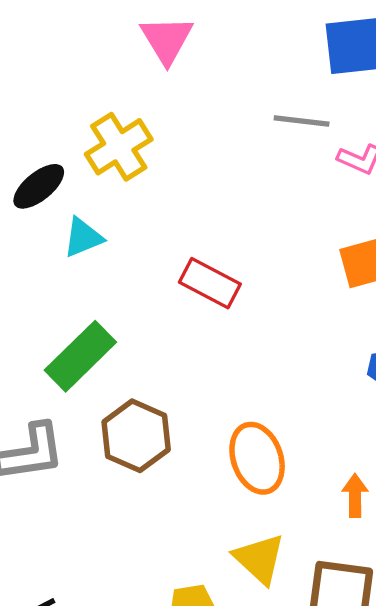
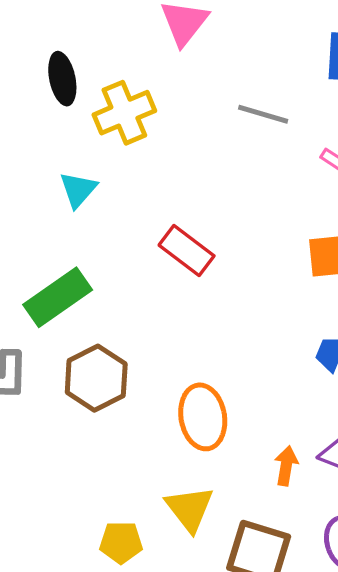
gray line: (302, 121) -> (263, 114), moved
black ellipse: (39, 186) -> (62, 79), moved, turned -72
cyan triangle: (83, 237) -> (78, 190), turned -36

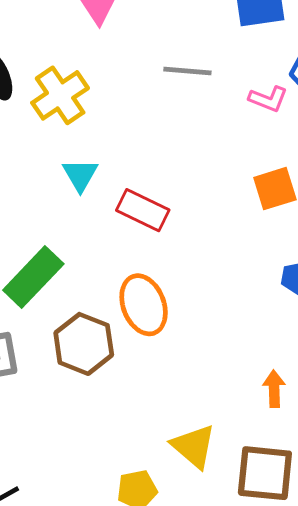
cyan triangle: (78, 190) -> (80, 175), moved
orange ellipse: (203, 417) -> (144, 305), moved

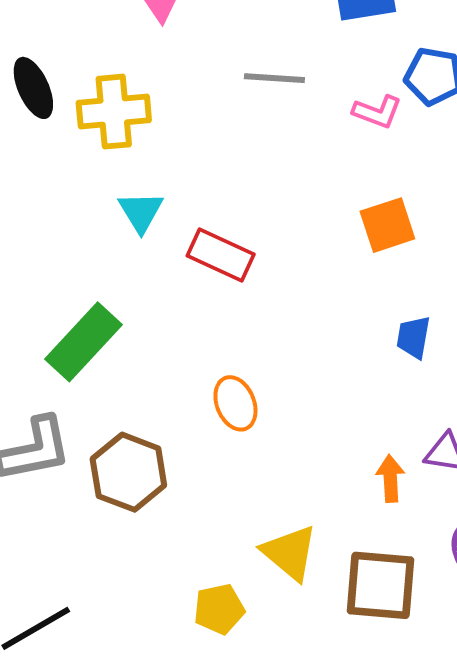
yellow cross: (60, 95) -> (114, 112), turned 30
orange ellipse: (144, 305) -> (235, 403), moved, size x0.7
brown hexagon: (84, 344) -> (128, 472), moved

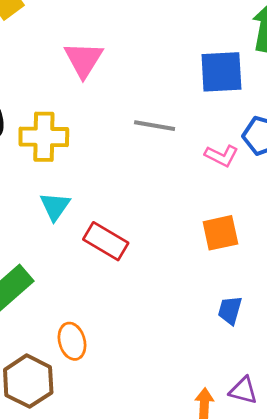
orange ellipse: (235, 403) -> (72, 341), moved

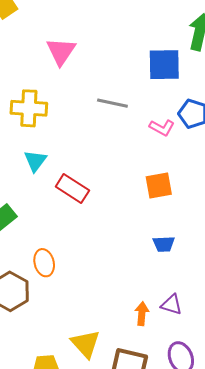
blue trapezoid: (230, 310) -> (164, 244), turned -110

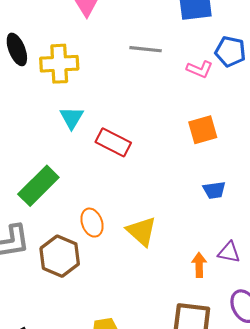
yellow triangle: (86, 344) -> (141, 231), moved

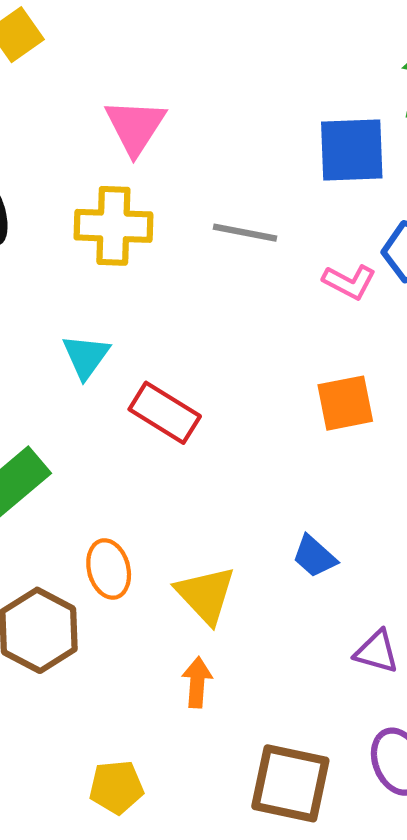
yellow cross: (59, 64) -> (113, 226), moved
blue trapezoid: (214, 190) -> (314, 556), moved, turned 45
orange arrow: (199, 265) -> (197, 682), moved

